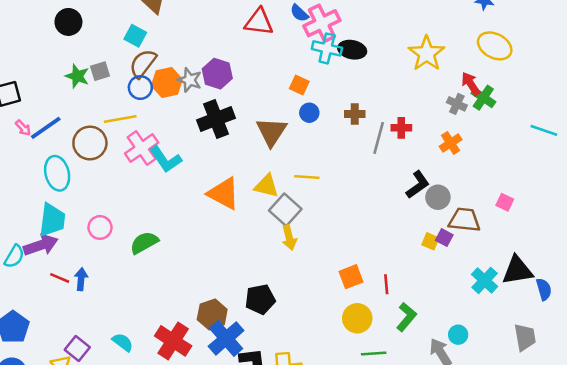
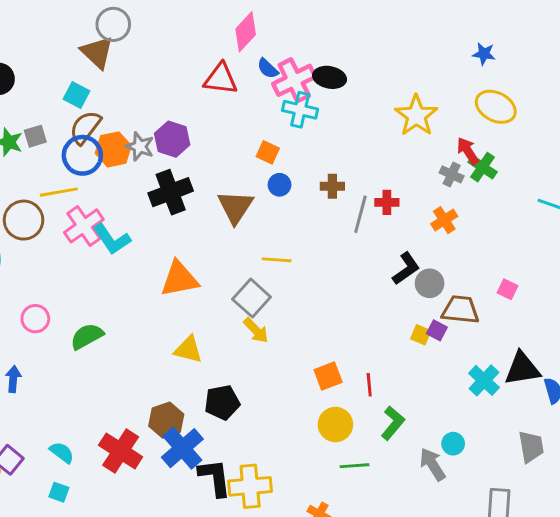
black ellipse: (352, 50) -> (330, 77), moved
blue circle: (140, 88) -> (82, 155), size x1.4
yellow triangle: (266, 186) -> (188, 350), moved
orange triangle: (224, 193) -> (179, 279), turned -39
yellow arrow: (289, 238) -> (256, 330), turned -30

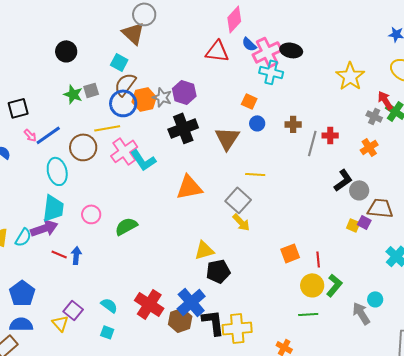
yellow triangle: (188, 350) -> (204, 250), moved, turned -30
brown hexagon: (166, 420) -> (180, 320), moved
yellow circle: (335, 425) -> (312, 285), moved

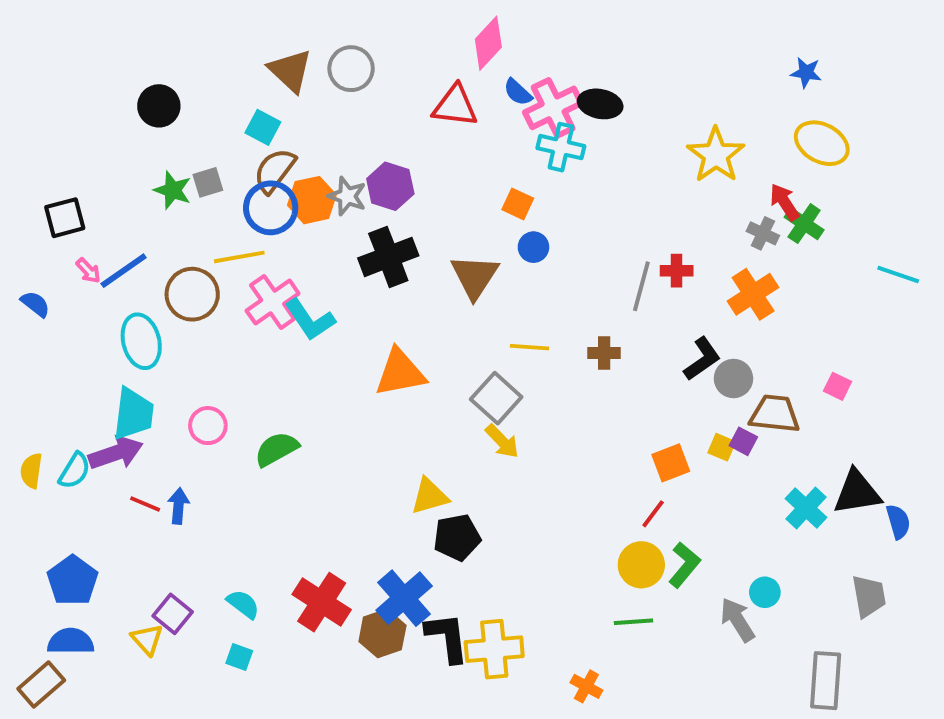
gray circle: (144, 14) -> (351, 69), moved
brown cross: (293, 124) -> (604, 353), moved
orange cross: (369, 147) -> (753, 294), size x1.4
orange square: (290, 253) -> (671, 463), moved
red line: (318, 259) -> (653, 514), turned 42

